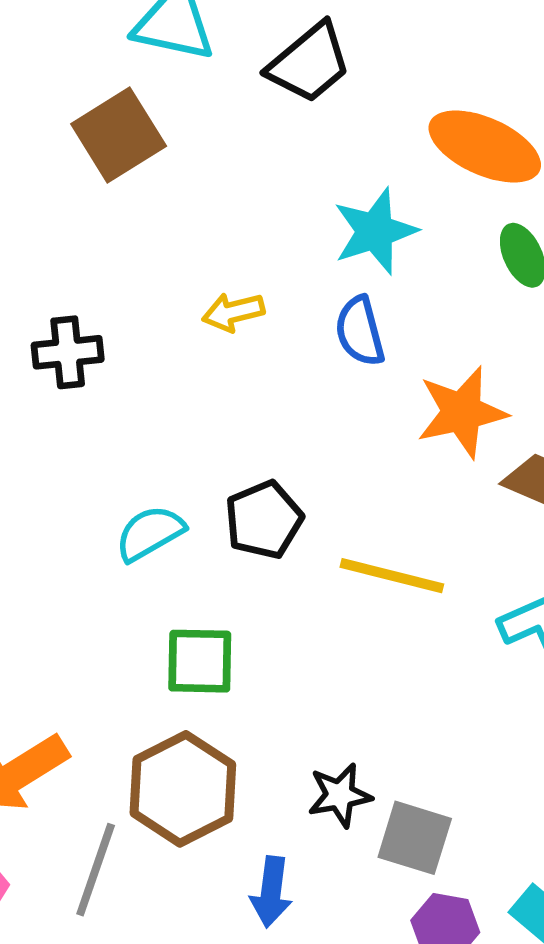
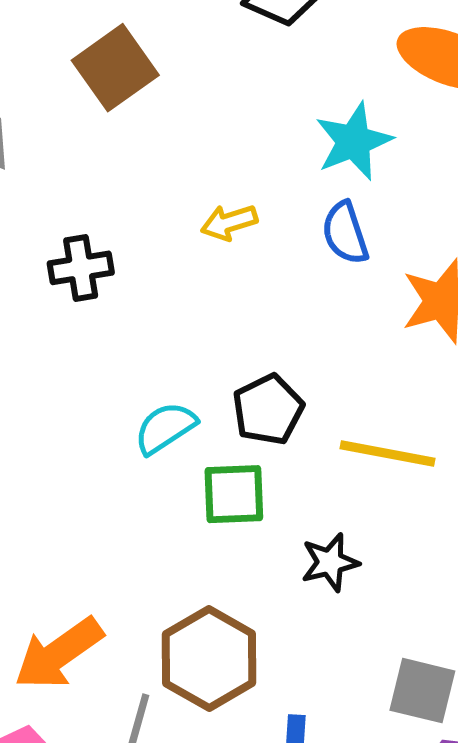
green square: (200, 661) -> (234, 494), moved
black star: (340, 795) -> (330, 562), moved

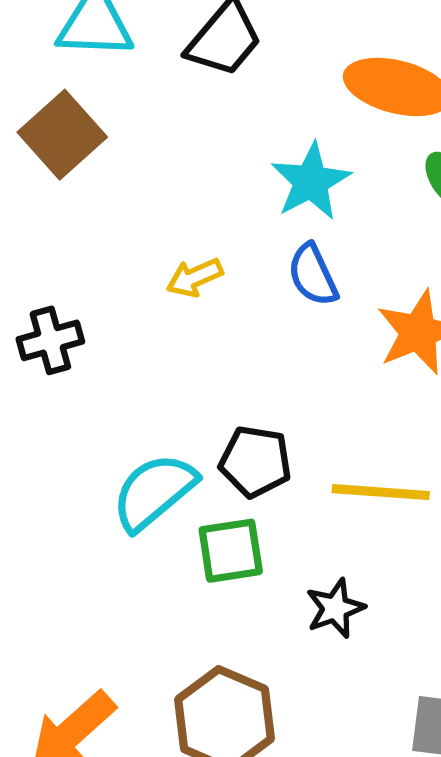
black pentagon: (268, 410) -> (255, 462), turned -30
cyan semicircle: (165, 428) -> (154, 492), size x1.4

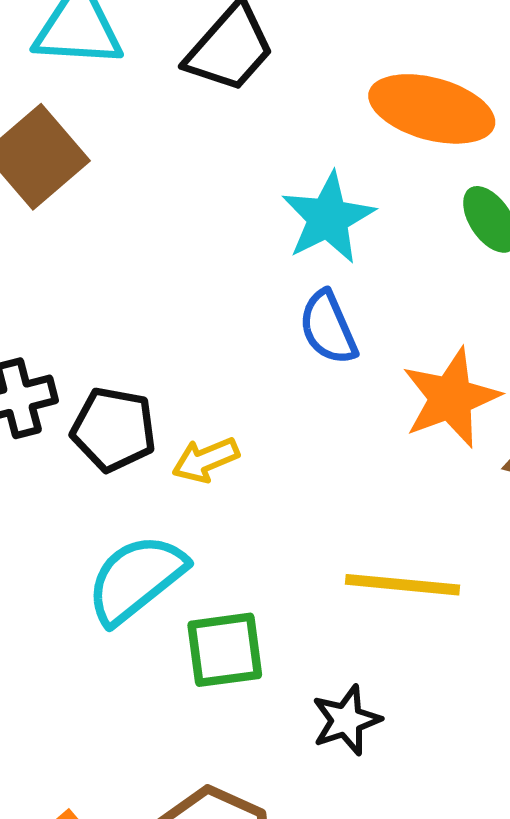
yellow arrow: (195, 277) -> (205, 460), moved
black pentagon: (255, 462) -> (114, 429), moved

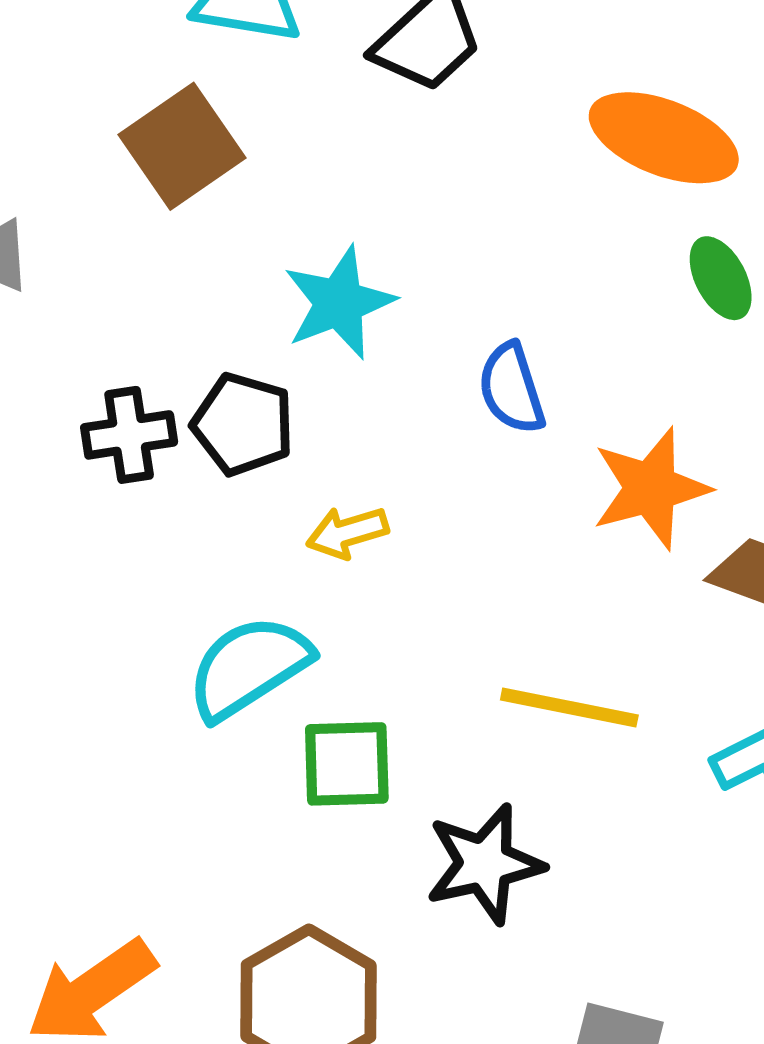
cyan star: (328, 218) -> (339, 303), moved
black pentagon: (114, 429) -> (243, 424), moved
black star: (346, 720) -> (485, 864), size x1.4

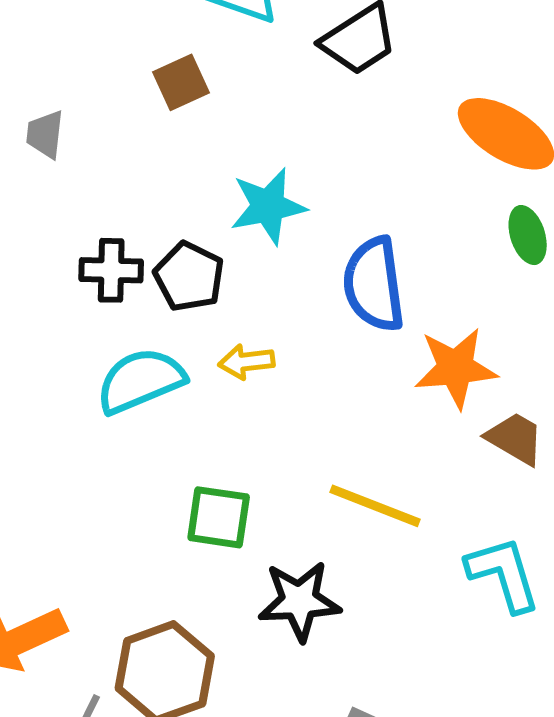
brown square: (182, 146) -> (181, 82), size x0.7
blue semicircle: (511, 388) -> (374, 284), size x1.5
cyan semicircle: (249, 667) -> (141, 381), moved

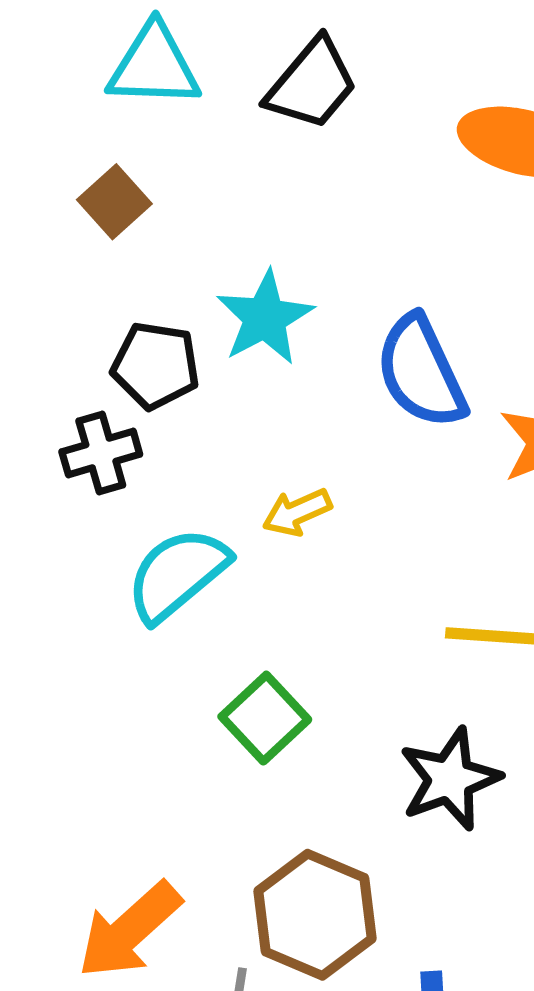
black pentagon: (189, 277) -> (156, 366), moved
green square: (219, 517) -> (265, 718), moved, turned -34

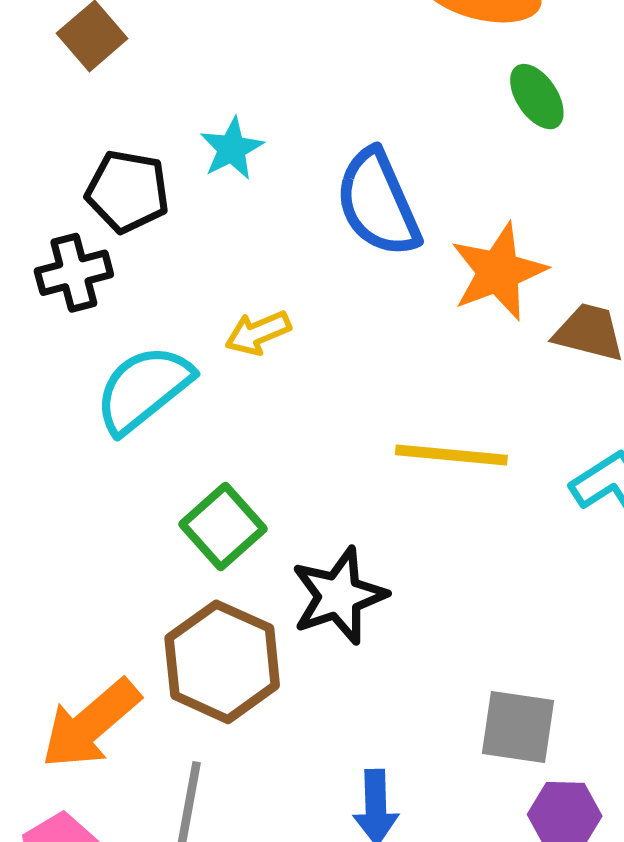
cyan star: (265, 318) -> (232, 149), size x0.7
black star: (450, 779) -> (339, 596), moved
brown hexagon: (315, 915) -> (222, 662), moved

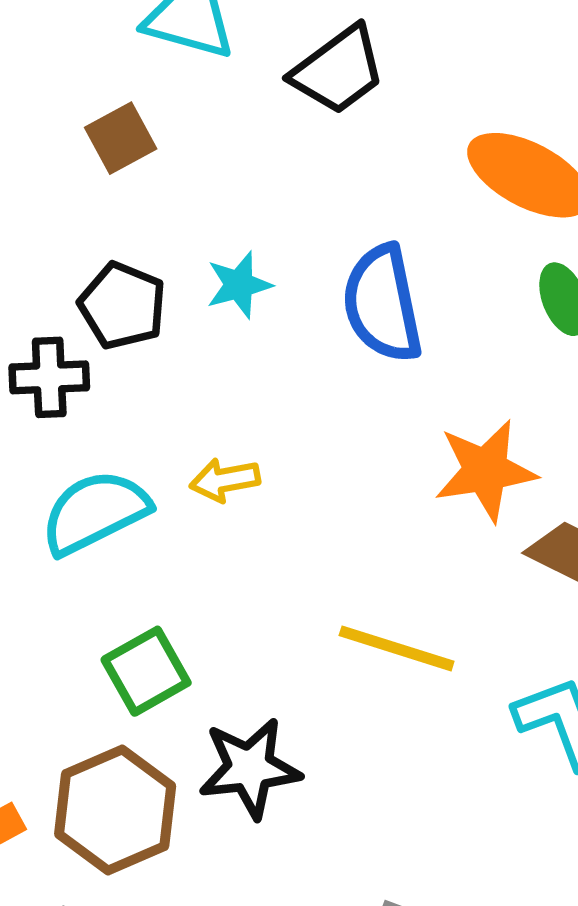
blue semicircle: (378, 203) -> (382, 304), moved

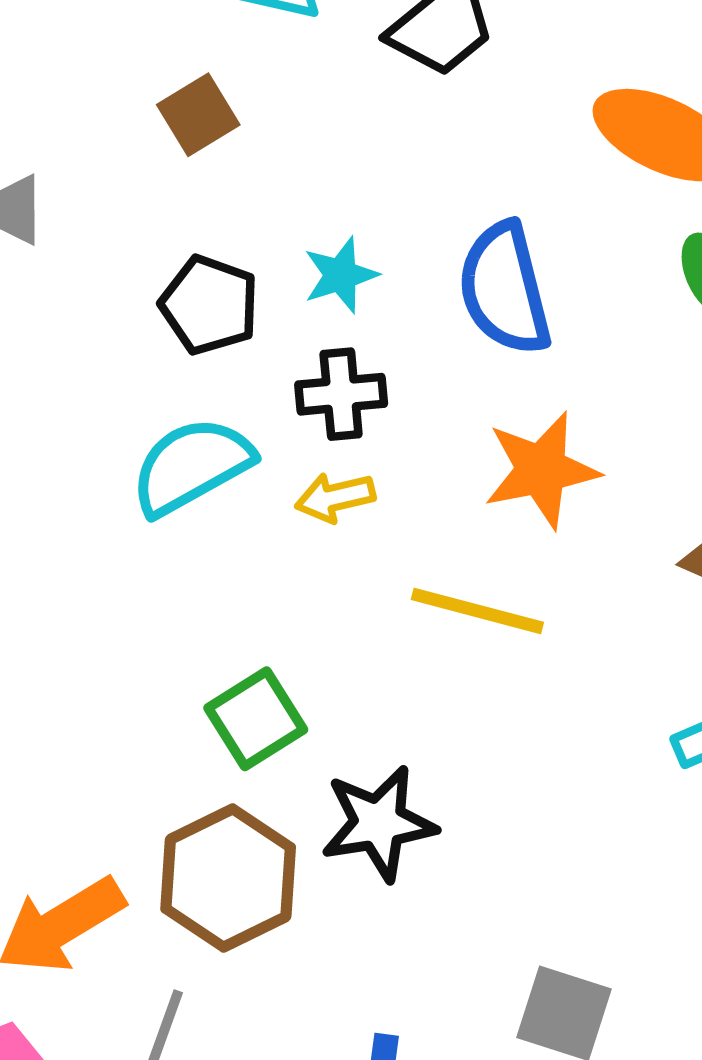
black cross: (49, 377) -> (341, 394), moved
orange star: (486, 470) -> (541, 470), moved
cyan semicircle: (95, 512) -> (191, 466), moved
yellow line: (397, 648) -> (477, 611), moved

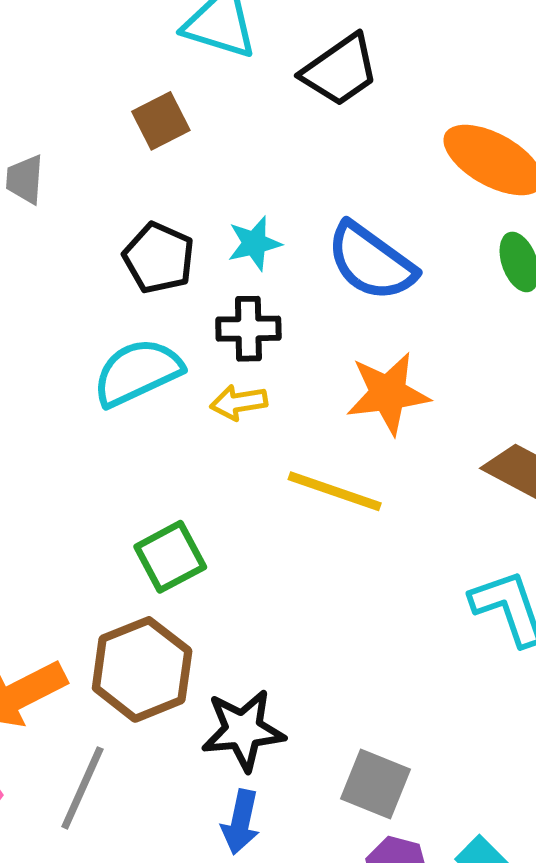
blue semicircle: (505, 289) -> (371, 262), turned -44
black star: (379, 823) -> (243, 730), moved

